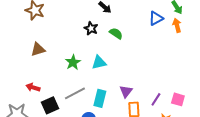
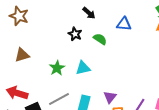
blue triangle: (156, 18) -> (124, 24), moved, turned 35
red arrow: (33, 87) -> (17, 93), size x1.5

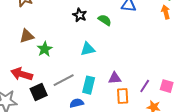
green star: (57, 68) -> (45, 49), moved
purple triangle: (110, 97) -> (115, 78), turned 48

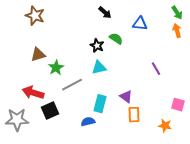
black star: (80, 15) -> (97, 46), moved
purple triangle: (115, 78) -> (126, 97), turned 40
gray line: (64, 80) -> (72, 85), moved
purple line: (145, 86) -> (156, 69), moved, turned -64

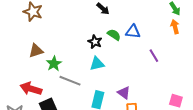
blue triangle: (140, 24) -> (133, 32), moved
purple line: (156, 69) -> (154, 56), moved
gray line: (72, 85) -> (70, 81), turned 50

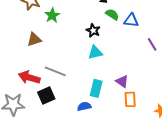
green semicircle: (114, 35) -> (112, 14), moved
green star: (54, 64) -> (52, 15), moved
gray line: (70, 81) -> (55, 71), moved

